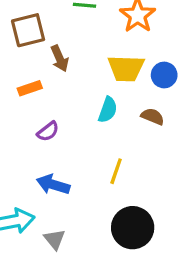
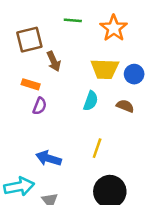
orange rectangle: (30, 88) -> (31, 84), turned 36
purple semicircle: (48, 131) -> (40, 106), moved, turned -30

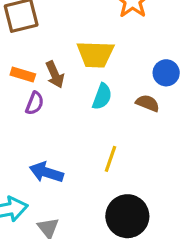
brown arrow: (54, 61) -> (55, 75), moved
yellow trapezoid: (105, 69) -> (95, 54), moved
blue circle: (134, 74) -> (166, 73), moved

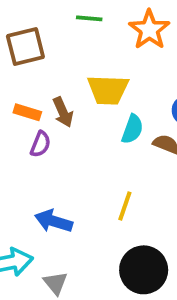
cyan semicircle: (102, 96) -> (132, 129), moved

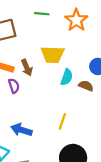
purple semicircle: (40, 144) -> (14, 86), turned -40

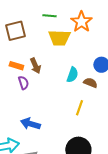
yellow trapezoid: (53, 55) -> (59, 38), moved
yellow line: (62, 121) -> (79, 108), moved

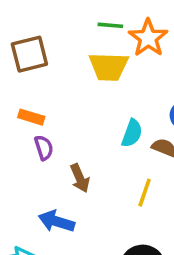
green line: (49, 16) -> (110, 25), moved
brown arrow: (35, 66) -> (80, 178), moved

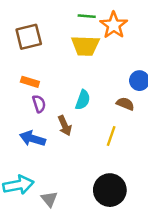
cyan semicircle: (132, 133) -> (83, 100), moved
blue arrow: (56, 221) -> (33, 139), moved

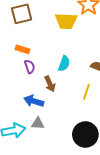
blue arrow: (33, 139) -> (34, 101), moved
gray triangle: (49, 199) -> (38, 123), moved, turned -48

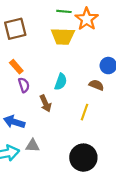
orange rectangle: (23, 49) -> (16, 67), turned 32
blue arrow: (34, 101) -> (14, 122), moved

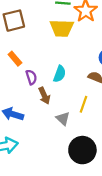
purple semicircle: (24, 85) -> (31, 77), moved
gray triangle: (33, 146) -> (63, 118), moved, turned 40

